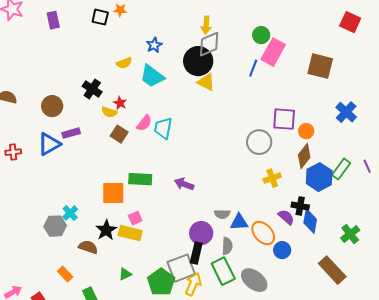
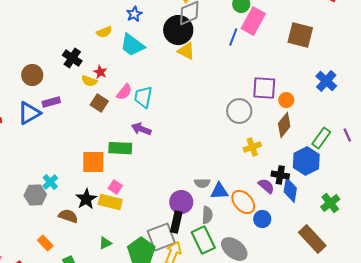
blue hexagon: (319, 177) -> (306, 161), moved
purple arrow: (184, 184) -> (141, 129), moved
pink square: (135, 218) -> (115, 187), turned -32

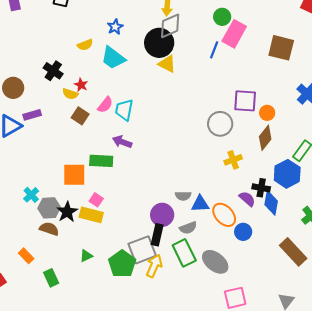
gray hexagon: (35, 195) -> (49, 208), moved
gray semicircle: (207, 215) -> (188, 228), turned 66

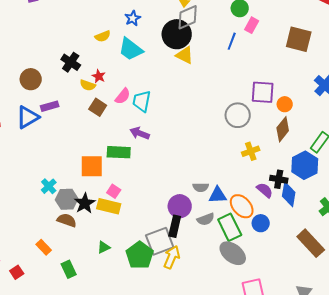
pink rectangle: (234, 34) -> (252, 25), size x0.6
green rectangle: (184, 253) -> (230, 227), moved

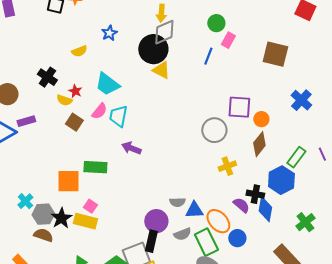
cyan trapezoid: (131, 49) -> (107, 84), moved
purple arrow: (140, 133) -> (131, 148), moved

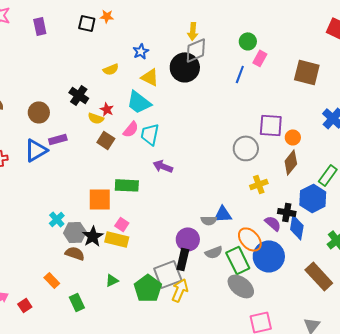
yellow triangle: (161, 70) -> (150, 77), moved
blue triangle: (194, 210) -> (223, 214), moved
blue circle: (237, 238) -> (269, 256), size x1.8

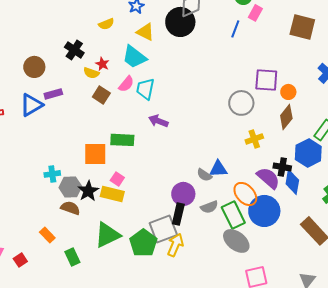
cyan cross: (57, 219) -> (52, 174), turned 35
gray semicircle: (209, 220) -> (204, 175), turned 35
purple semicircle: (273, 223) -> (268, 178), size x1.4
green triangle: (112, 280) -> (107, 235), size x2.0

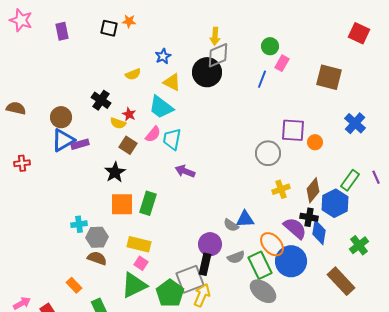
blue triangle: (31, 105) -> (63, 140), moved
brown diamond: (286, 117) -> (313, 190), moved
green rectangle: (122, 140) -> (148, 203), moved, turned -75
pink square: (117, 179) -> (141, 263), moved
black star: (88, 191) -> (115, 172), moved

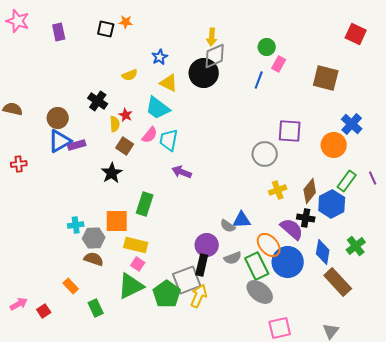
yellow semicircle: (118, 123) -> (115, 124), turned -112
orange circle: (315, 142) -> (334, 145), moved, size x1.6
orange square: (122, 204) -> (117, 221), moved
blue diamond: (319, 232) -> (323, 252), moved

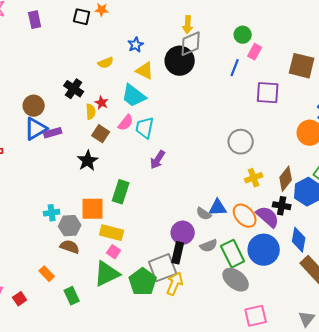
purple square: (290, 131) -> (268, 93), moved
purple arrow: (182, 172) -> (158, 160), turned -78
orange ellipse: (269, 245) -> (245, 216), moved

